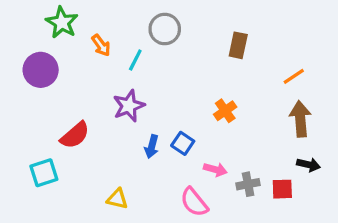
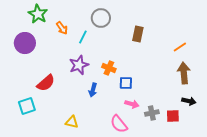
brown rectangle: (238, 45) -> (138, 34), moved
orange cross: (225, 111) -> (109, 68), moved, turned -32
blue square: (183, 143) -> (126, 83), moved, turned -32

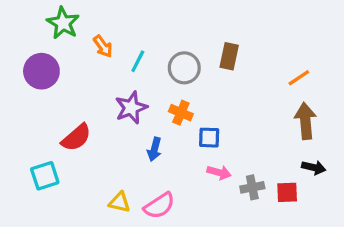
gray circle: (101, 18) -> (184, 68), moved
pink semicircle: (119, 124) -> (159, 206), moved, turned -84

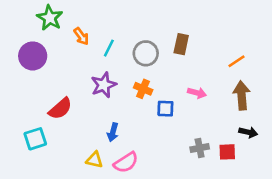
blue arrow: (154, 149) -> (113, 132), moved
pink arrow: (219, 172) -> (197, 93), moved

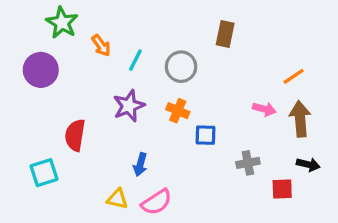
brown rectangle: (181, 44) -> (225, 34), moved
pink arrow: (197, 93) -> (264, 109), moved
red semicircle: (60, 109) -> (75, 135), turned 140
gray cross: (200, 148) -> (248, 163), moved

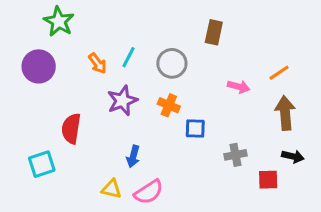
orange arrow: (101, 45) -> (98, 63), moved
pink arrow: (264, 109) -> (239, 87), moved

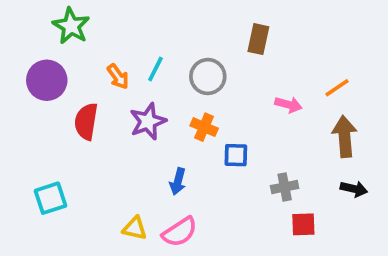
red semicircle: (71, 128) -> (86, 121), moved
blue arrow: (133, 156) -> (178, 181), moved
red square: (268, 180) -> (303, 224), moved

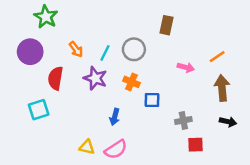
cyan line: (155, 69) -> (105, 53), moved
purple star: (148, 121) -> (95, 78), turned -30
cyan square: (51, 198) -> (39, 110), moved

